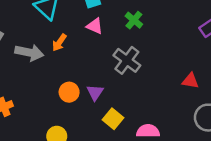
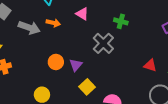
green cross: (134, 20) -> (121, 21), moved, turned -32
orange arrow: (59, 43) -> (53, 23), turned -120

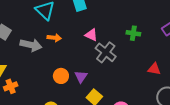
pink triangle: (82, 14) -> (91, 35), moved
green cross: (121, 21) -> (133, 33), moved

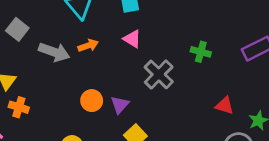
pink triangle: (91, 35) -> (132, 39), moved
orange arrow: (54, 38) -> (88, 45), turned -32
orange cross: (11, 86) -> (19, 107), turned 32

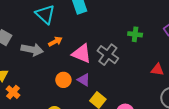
pink triangle: (132, 39) -> (82, 54), moved, size x1.5
purple triangle: (120, 105) -> (84, 80), turned -32
orange cross: (19, 107) -> (13, 92), turned 32

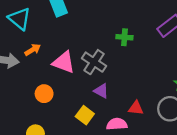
red triangle: (157, 70) -> (136, 108), moved
purple triangle: (84, 80) -> (101, 91), moved

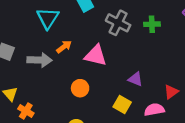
cyan triangle: (19, 19) -> (48, 18), turned 30
gray cross: (94, 62) -> (118, 23), moved
red triangle: (136, 108) -> (171, 92), turned -35

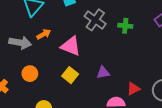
purple triangle: (135, 79) -> (103, 73), turned -40
orange circle: (80, 88) -> (30, 74), moved
yellow square: (122, 104) -> (70, 75), moved

